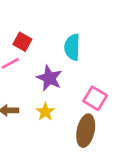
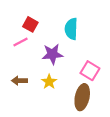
purple star: (49, 78) -> (52, 54), turned -30

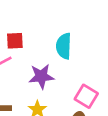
red square: (30, 24) -> (15, 41), turned -32

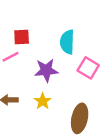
pink square: (86, 96) -> (88, 68), moved

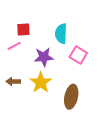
yellow star: (43, 101) -> (41, 82), size x1.5

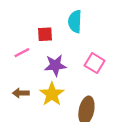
red square: (23, 30) -> (45, 34), moved
cyan semicircle: (61, 34) -> (75, 22), moved

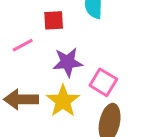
pink square: (95, 63) -> (103, 82), moved
brown arrow: (21, 93) -> (21, 99), size x1.5

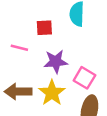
pink line: (23, 45) -> (19, 48), turned 42

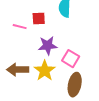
pink line: (19, 48) -> (20, 27), moved

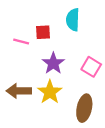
purple star: (48, 46) -> (53, 63), turned -30
pink square: (71, 59) -> (91, 67), moved

